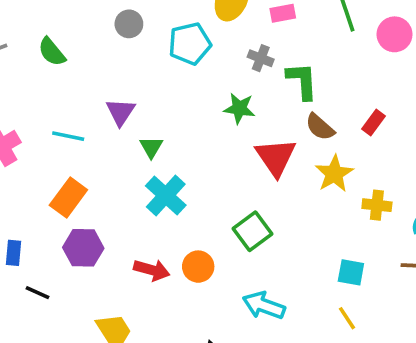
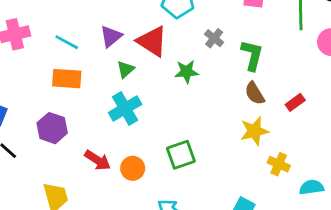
gray cross: (261, 58) -> (214, 38), moved
green star: (239, 108) -> (187, 72), moved, turned -30
red triangle: (276, 157) -> (152, 41), moved, turned -40
orange rectangle: (68, 198) -> (67, 79), moved, turned 40

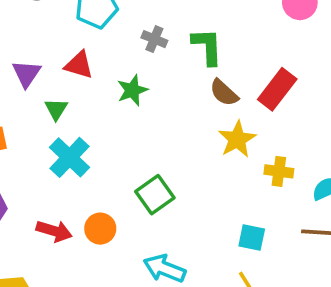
red triangle: (152, 41) -> (79, 65), size x0.7
red rectangle: (295, 102) -> (277, 89), size x1.6

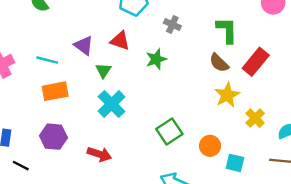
green L-shape: (207, 47) -> (227, 30), moved
purple triangle: (26, 74) -> (84, 45), turned -30
yellow cross: (279, 171) -> (255, 118), turned 36
orange circle: (100, 229) -> (210, 146), moved

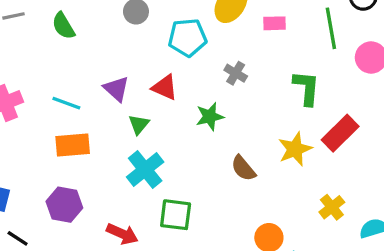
brown semicircle: (219, 63) -> (243, 168), moved
yellow star: (227, 95) -> (295, 149), moved
green square: (169, 131) -> (176, 215), moved, turned 35

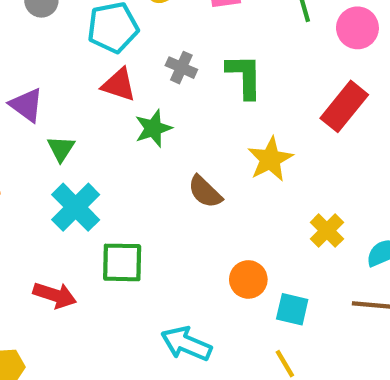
red triangle: (165, 87) -> (119, 85), moved
green L-shape: (306, 88) -> (244, 76), moved
red rectangle: (340, 133) -> (344, 106), moved

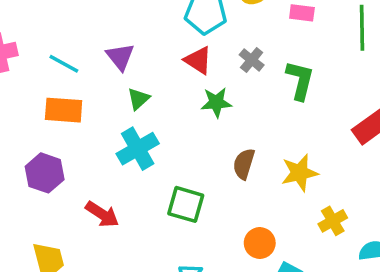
yellow star: (270, 159) -> (299, 173), moved
brown semicircle: (205, 192) -> (244, 164), turned 48
green square: (122, 262) -> (186, 204), moved

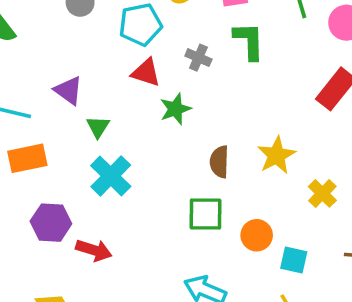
green L-shape: (300, 80) -> (249, 41), moved
purple hexagon: (45, 173) -> (51, 223), moved
green square: (186, 204) -> (205, 214), moved

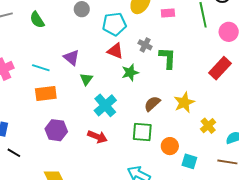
green L-shape: (249, 41) -> (168, 58), moved
brown semicircle: (219, 162) -> (152, 104), turned 42
cyan cross: (111, 176) -> (105, 105), moved
red arrow: (94, 250) -> (97, 137), moved

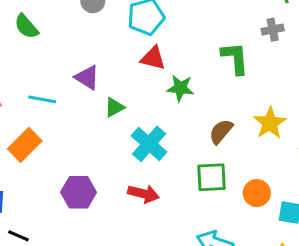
gray cross: (145, 45) -> (273, 30), moved, turned -32
green star: (130, 72) -> (180, 88), turned 30
green triangle: (86, 79) -> (114, 107), turned 32
orange rectangle: (46, 94) -> (25, 145), moved, turned -30

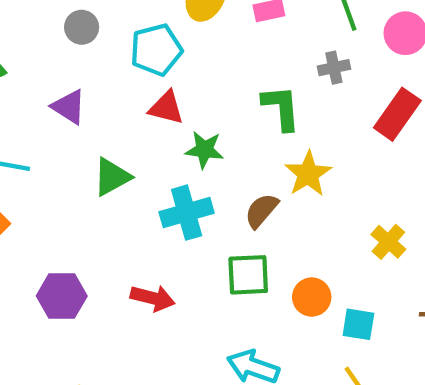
purple triangle: (87, 77) -> (69, 107), moved
green triangle: (114, 107) -> (112, 177), size x1.4
yellow star: (270, 123) -> (308, 174), moved
cyan cross: (149, 144) -> (187, 213), moved, turned 33

